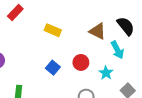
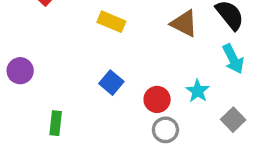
cyan arrow: (117, 50) -> (233, 59), moved
red circle: (81, 62) -> (157, 99), moved

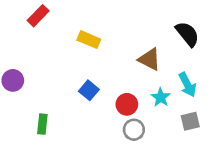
brown triangle: (184, 23) -> (149, 59), moved
cyan arrow: (233, 59) -> (187, 85), moved
gray square: (233, 120) -> (190, 121), turned 30

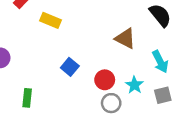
yellow rectangle: (89, 40) -> (50, 20), moved
cyan star: (161, 97) -> (134, 85), moved

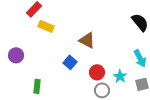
yellow rectangle: (50, 20) -> (46, 26), moved
brown triangle: (125, 38) -> (87, 40), moved

